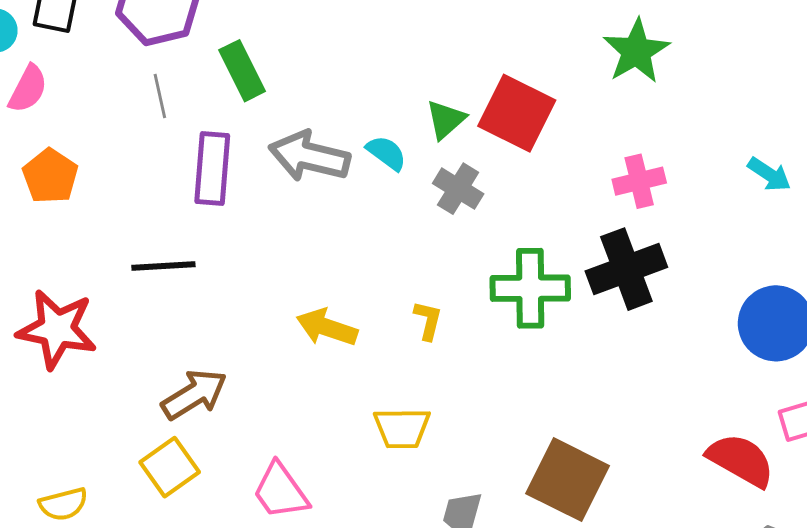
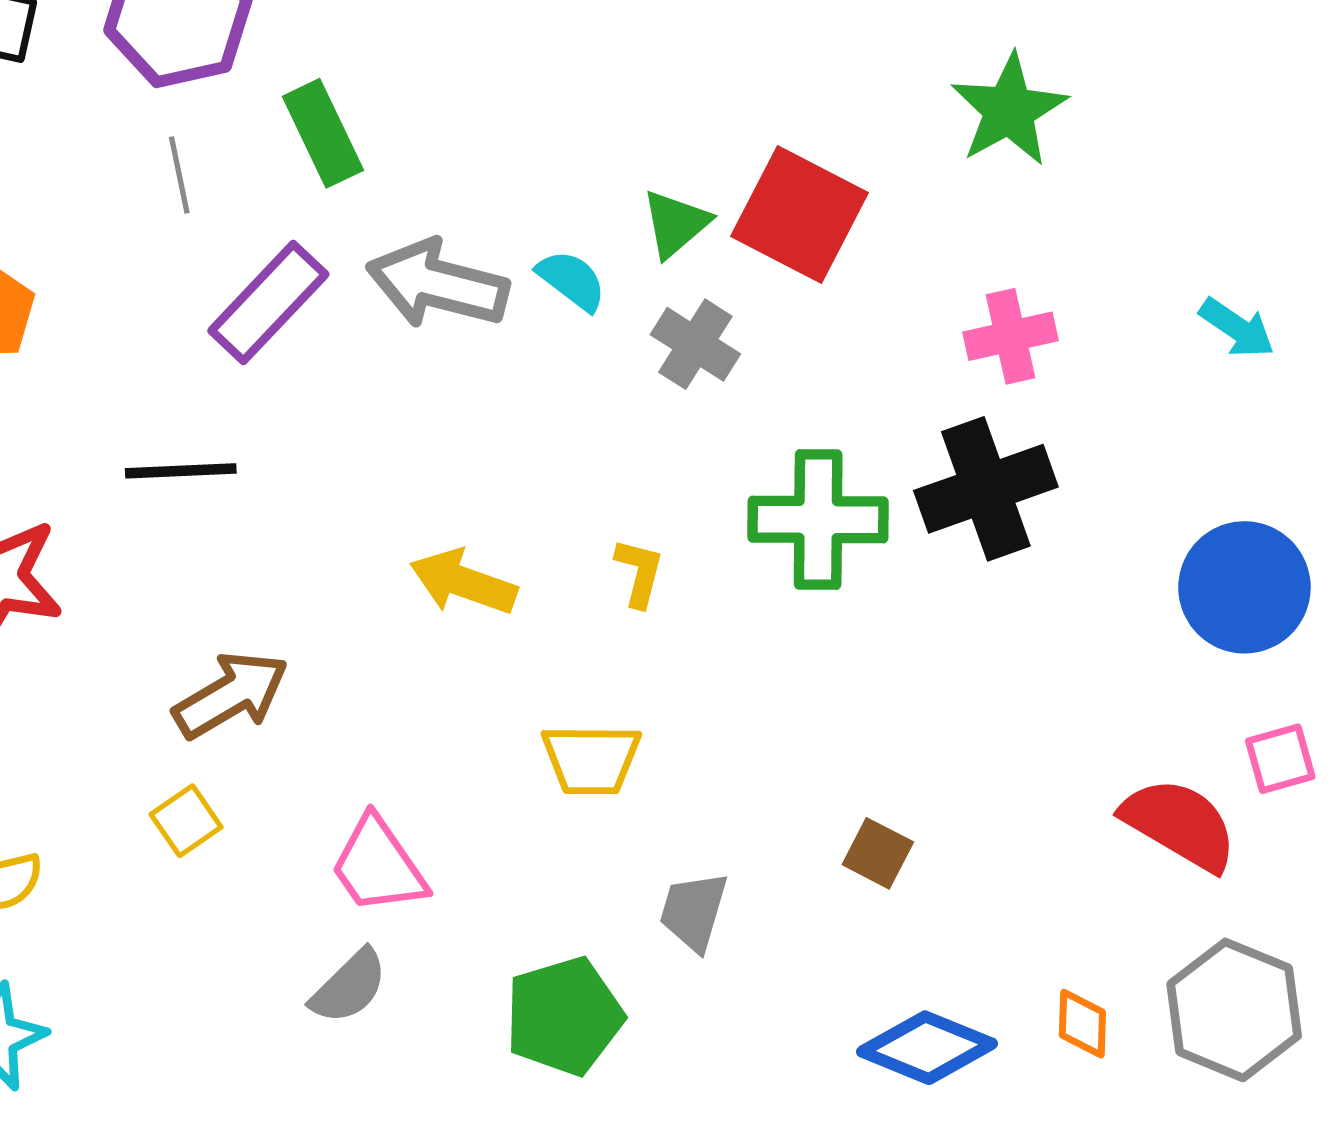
purple rectangle: (212, 168) -> (268, 302), turned 38
yellow square: (170, 467) -> (186, 821), size x0.7
brown square: (568, 480) -> (878, 853), size x0.5

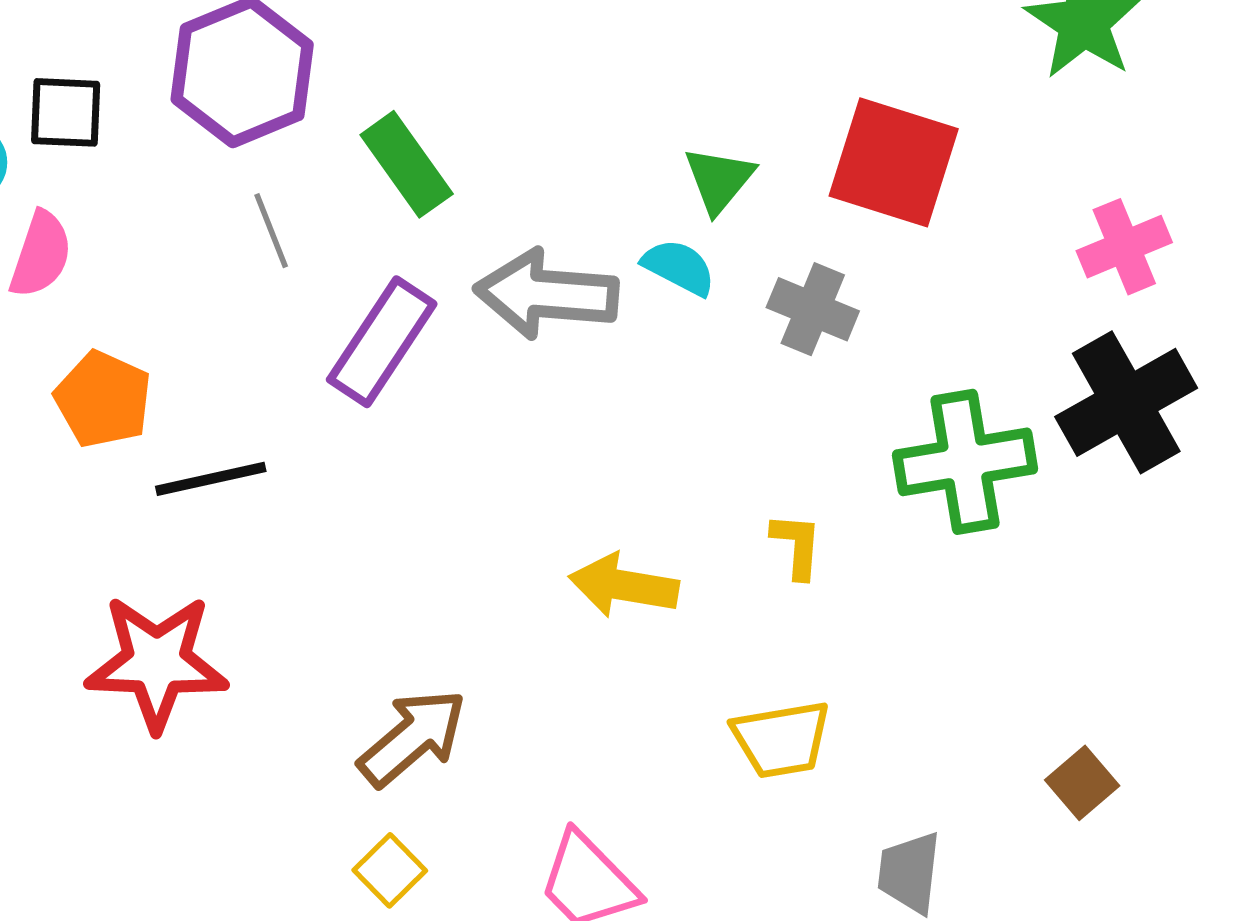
green triangle: (676, 224) -> (719, 180), moved
black line: (181, 471) -> (211, 479), moved
brown square: (878, 853) -> (1082, 783), turned 32

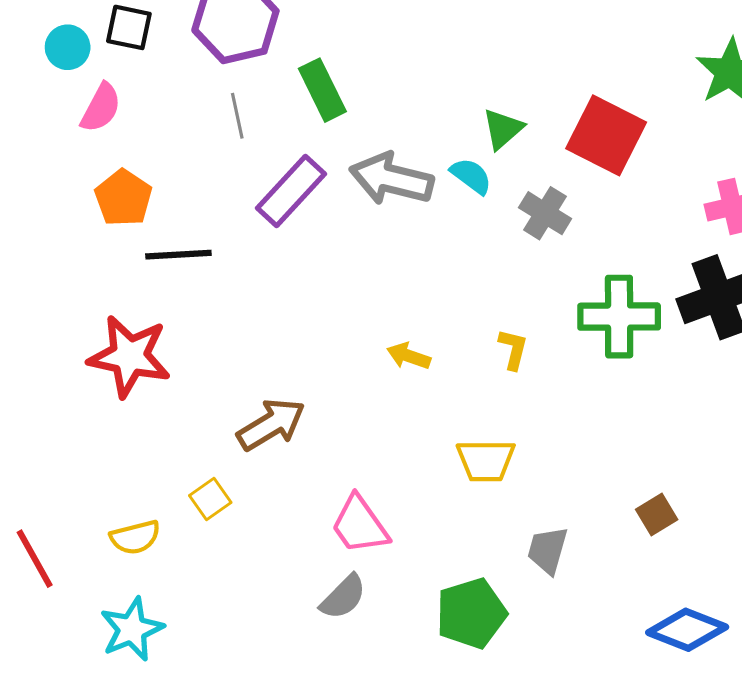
yellow arrow: (624, 586) -> (409, 356), size x0.7
yellow square: (390, 870) -> (210, 499), moved

